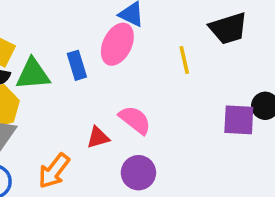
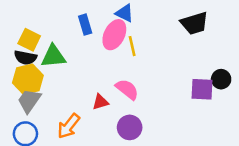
yellow line: (184, 60) -> (132, 46), moved
blue rectangle: (77, 65) -> (85, 25), moved

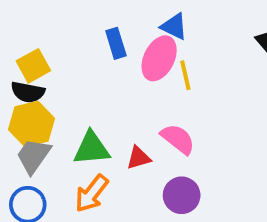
yellow square: (29, 40) -> (33, 66), turned 35
green triangle: (53, 56) -> (92, 148), moved

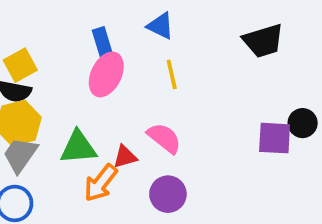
pink ellipse: (159, 58) -> (106, 74), moved
orange arrow: (92, 193) -> (101, 183), moved

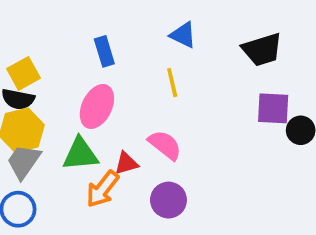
blue triangle: (160, 26) -> (183, 35), moved
pink ellipse: (106, 74) -> (97, 106), moved
purple square: (275, 138) -> (273, 108), moved

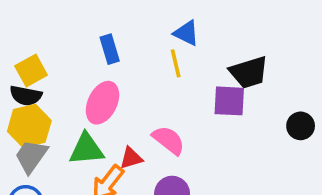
black trapezoid: (262, 50) -> (249, 72), moved
yellow line: (172, 83) -> (176, 63), moved
purple square: (273, 108) -> (229, 101), moved

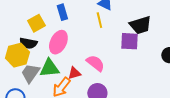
yellow square: (31, 71) -> (36, 23), moved
black semicircle: (26, 96) -> (28, 43), moved
gray trapezoid: (31, 156) -> (30, 73), moved

